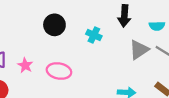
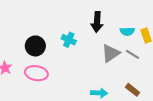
black circle: (54, 25) -> (35, 46), moved

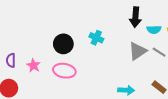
black arrow: (97, 22) -> (135, 17), moved

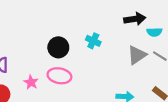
black arrow: (135, 17) -> (135, 19), turned -102
pink star: (33, 66) -> (31, 82), moved

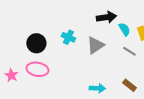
cyan semicircle: (154, 32) -> (124, 29), turned -120
gray triangle: (137, 55) -> (95, 45), moved

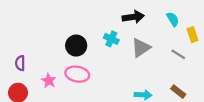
black arrow: (106, 17) -> (133, 17), moved
cyan semicircle: (124, 29) -> (173, 19), moved

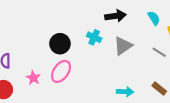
pink ellipse: (77, 74) -> (61, 71), turned -65

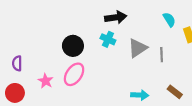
black arrow: (115, 16) -> (116, 17), moved
gray line: (159, 52) -> (162, 55), moved, turned 56

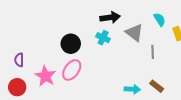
gray triangle: (138, 48) -> (134, 33), moved, turned -48
pink star: (46, 81) -> (45, 76), size x1.5
brown rectangle: (175, 92) -> (157, 86), moved

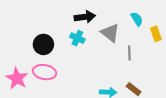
pink ellipse: (72, 70) -> (44, 72), turned 65

